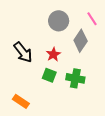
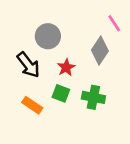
gray circle: (59, 21) -> (48, 36), moved
orange rectangle: (21, 101) -> (32, 105), moved

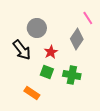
orange rectangle: (32, 105) -> (32, 93), moved

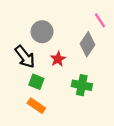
green square: (47, 72) -> (36, 82), moved

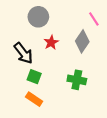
gray circle: (42, 32) -> (38, 17), moved
red star: (58, 59) -> (51, 42), moved

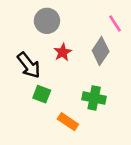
orange rectangle: (34, 99) -> (68, 122), moved

